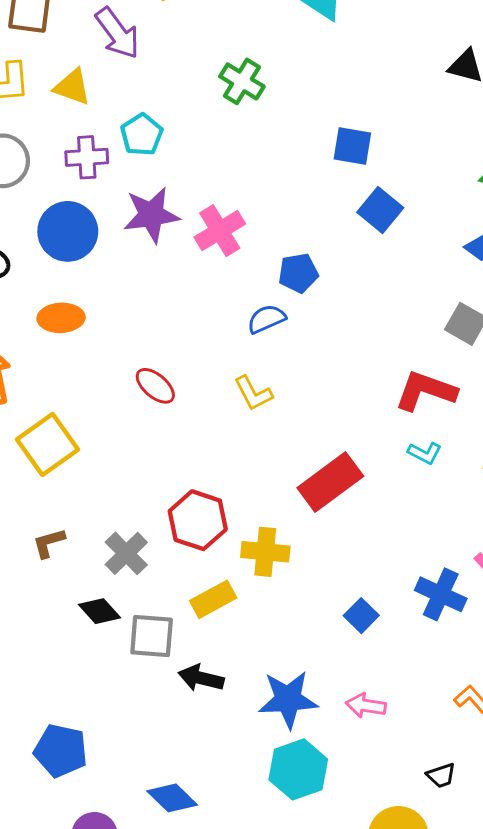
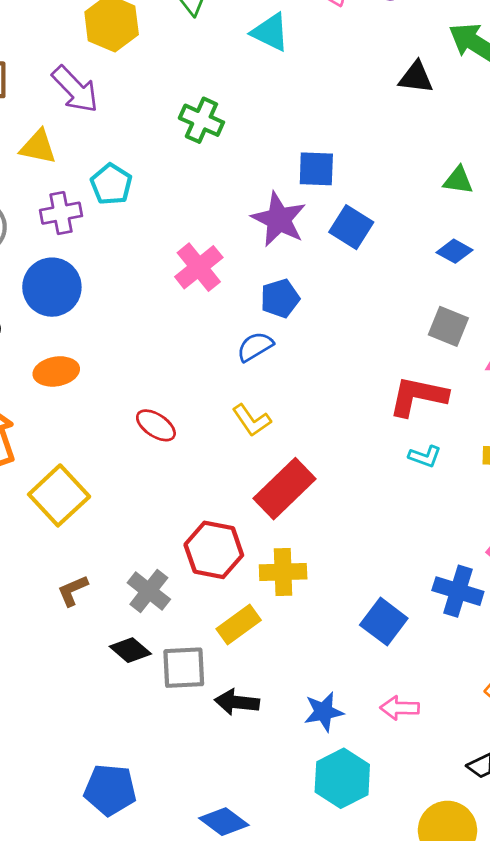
purple star: (151, 215) -> (279, 219), moved, turned -30
red rectangle: (330, 482) -> (284, 489), moved
blue square: (361, 616) -> (384, 622), size x1.4
blue star: (288, 699) -> (324, 712), size x0.7

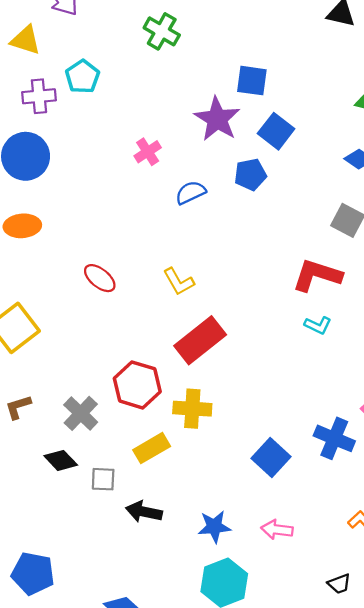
pink cross: (199, 267) -> (148, 152), size x0.7
blue pentagon: (280, 298) -> (250, 175), moved
blue semicircle: (255, 347) -> (191, 193), moved
gray square: (184, 668) -> (103, 479), size x0.7

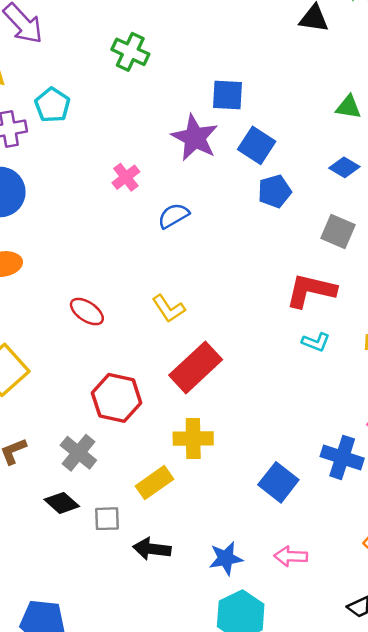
blue pentagon: (250, 175) -> (275, 191), moved
red hexagon: (137, 385) -> (117, 398), moved

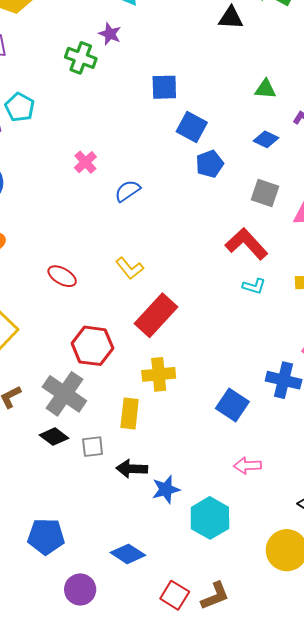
purple star: (195, 138) -> (110, 34), moved, size x0.6
red L-shape: (311, 291) -> (246, 244), turned 39
gray cross: (78, 453) -> (64, 394), size x1.4
yellow rectangle: (155, 483) -> (130, 414), turned -44
blue star: (226, 558) -> (166, 489), moved

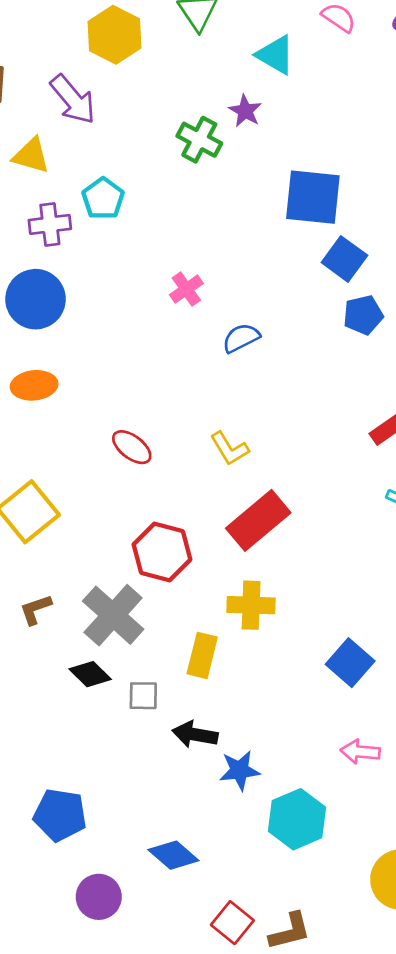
blue square: (164, 87) -> (313, 197), size x1.5

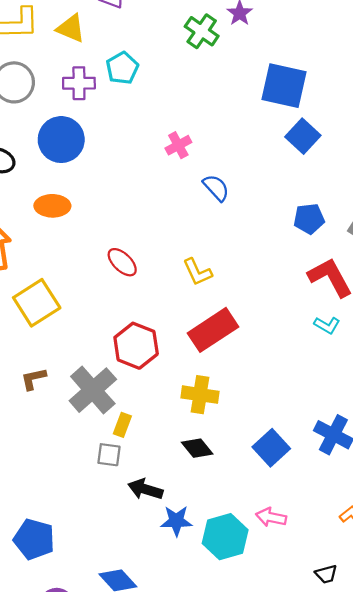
blue pentagon: (363, 315) -> (309, 219), moved
blue semicircle: (241, 338) -> (216, 188), turned 68
yellow rectangle: (202, 655) -> (122, 425), moved, size x0.7
black diamond: (90, 674) -> (197, 448), moved
cyan hexagon: (297, 819) -> (225, 537), moved

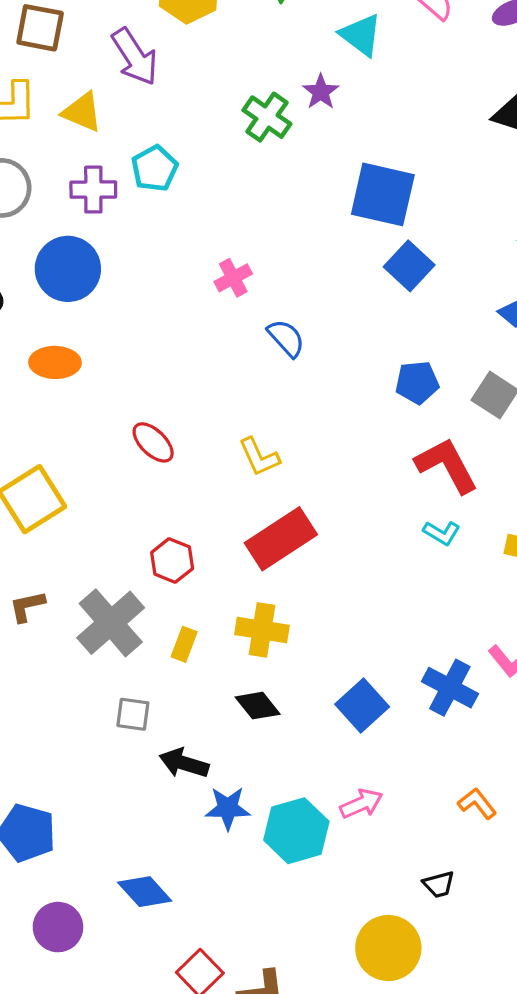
red hexagon: (136, 346) -> (172, 560), size x0.7
yellow rectangle: (122, 425) -> (184, 644), moved
pink arrow: (271, 517) -> (361, 804), turned 144

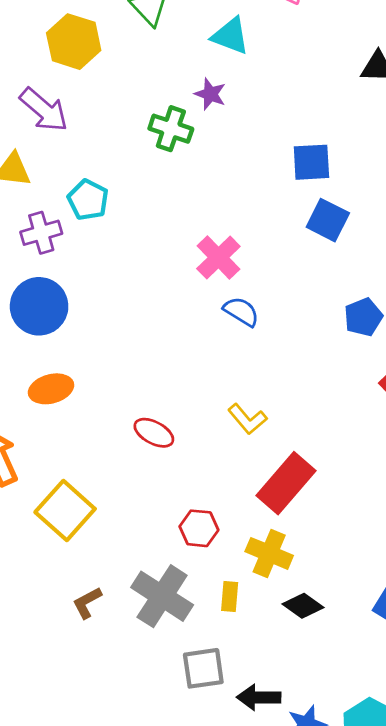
blue square: (383, 194) -> (311, 162), moved, size x0.7
pink cross: (233, 278) -> (218, 258), moved, size x1.4
yellow cross: (262, 630) -> (269, 553), moved, turned 30
black diamond: (258, 706) -> (303, 606), moved
gray square: (133, 714) -> (203, 668), size x1.4

